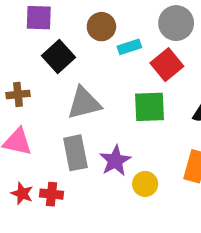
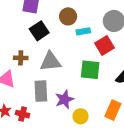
brown cross: (18, 94) -> (21, 58), moved

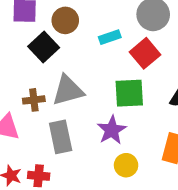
brown circle: (68, 16) -> (65, 20), moved
brown cross: (21, 58) -> (34, 100), moved
purple star: (64, 99) -> (112, 130), moved

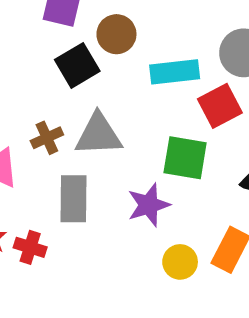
cyan rectangle: (110, 37) -> (175, 72), size x1.5
brown cross: (34, 100) -> (47, 138), turned -30
yellow circle: (126, 165) -> (180, 262), moved

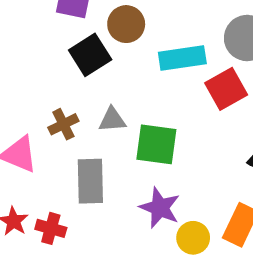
gray triangle: (99, 135) -> (112, 120), size x0.6
green square: (185, 158) -> (156, 144), moved
purple star: (149, 205) -> (160, 208), moved, turned -30

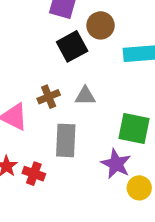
green square: (156, 144) -> (134, 129), moved

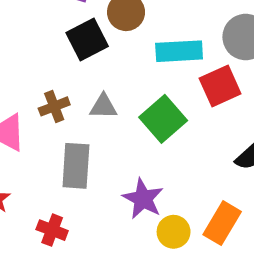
green square: (134, 129) -> (163, 119), moved, turned 36
red cross: (34, 174) -> (52, 230), moved

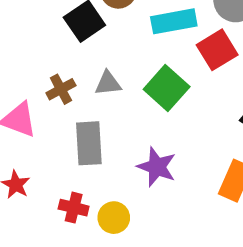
yellow circle: (174, 232) -> (114, 218), moved

